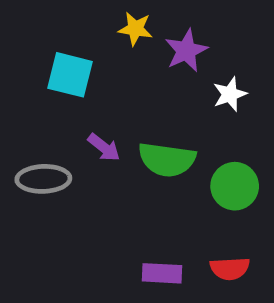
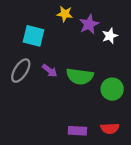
white star: (230, 94) -> (110, 36), moved
gray ellipse: (43, 179) -> (21, 71), moved, turned -55

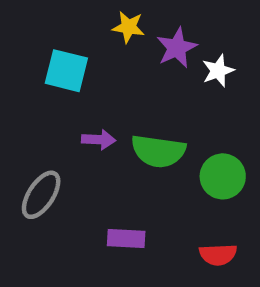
gray ellipse: (21, 71) -> (41, 195), moved
purple arrow: (50, 71) -> (99, 140), turned -35
purple rectangle: (77, 131) -> (126, 238), moved

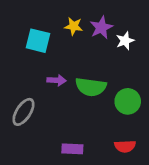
yellow star: (128, 27) -> (74, 26), moved
purple rectangle: (126, 238) -> (72, 149), moved

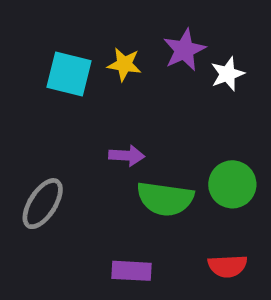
yellow star: (74, 26) -> (124, 64), moved
purple arrow: (56, 80) -> (127, 156), moved
green semicircle: (91, 87) -> (165, 199), moved

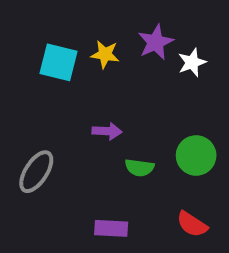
green semicircle: (165, 199) -> (139, 168), size x0.6
red semicircle: (228, 266) -> (192, 224), turned 36

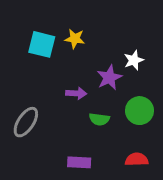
purple star: (156, 42) -> (109, 78), moved
white star: (192, 62) -> (134, 60), moved
red semicircle: (192, 224) -> (137, 159), turned 145

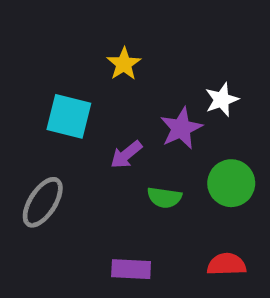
yellow star: (75, 39) -> (124, 64), turned 30
cyan square: (42, 44) -> (69, 116), moved
purple arrow: (76, 93) -> (126, 155), turned 138

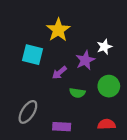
yellow star: (124, 64) -> (58, 30), size x1.5
gray ellipse: (43, 202) -> (28, 112), moved

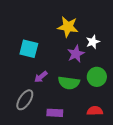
yellow star: (58, 30) -> (68, 27), moved, turned -30
purple arrow: (59, 73) -> (41, 77), moved
green semicircle: (77, 93) -> (69, 83), size x1.5

